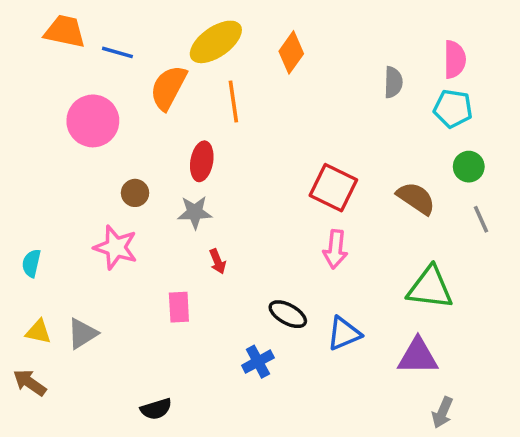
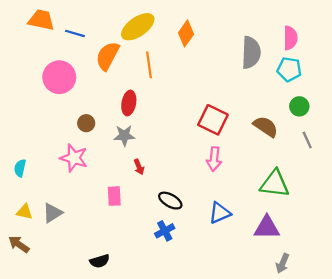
gray semicircle: (393, 82) -> (251, 53), size x1.6
black ellipse: (288, 314) -> (170, 201), moved

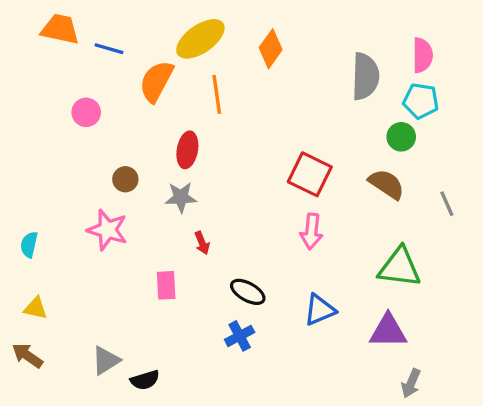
pink circle: (59, 77) -> (86, 112), size x0.6
green circle: (299, 106) -> (401, 137), moved
gray triangle: (53, 213) -> (106, 360), moved

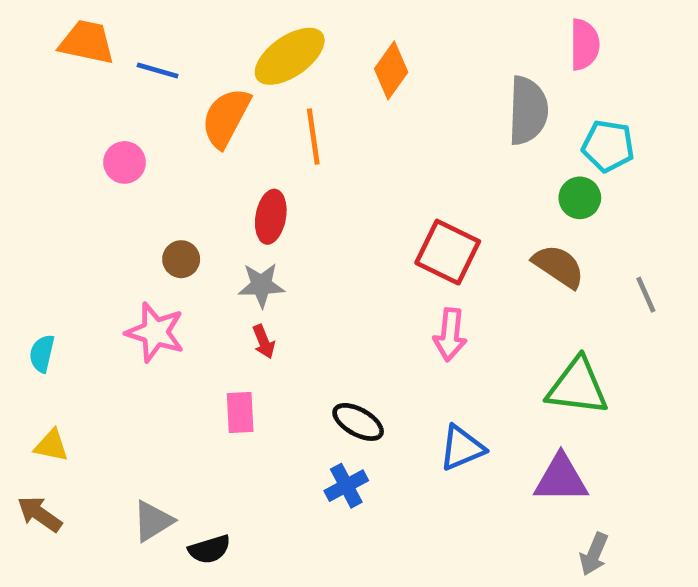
pink semicircle: (422, 55) -> (585, 45), moved
red arrow: (202, 243) -> (264, 342), moved

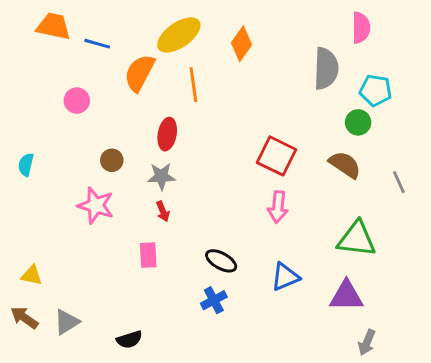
cyan semicircle: (42, 354) -> (26, 165), moved
gray triangle: (153, 521) -> (67, 322), moved

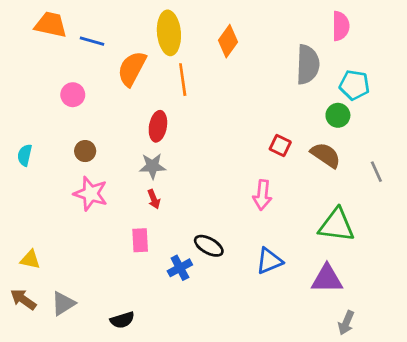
yellow ellipse: (179, 35) -> (169, 33), turned -60
red square: (276, 156) -> (280, 146), moved, size x0.6
brown circle: (112, 160) -> (85, 151), moved
blue cross: (214, 300) -> (180, 268), moved

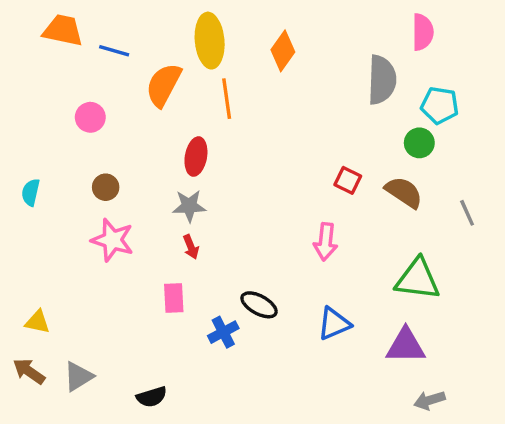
gray arrow: (346, 323) -> (430, 400), turned 50

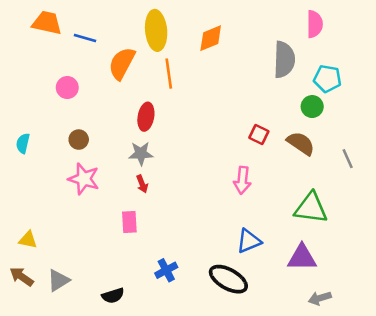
orange diamond: (283, 51) -> (211, 38), turned 32
black ellipse: (259, 305) -> (228, 279), moved, size x1.4
blue cross: (223, 332) -> (166, 270), moved

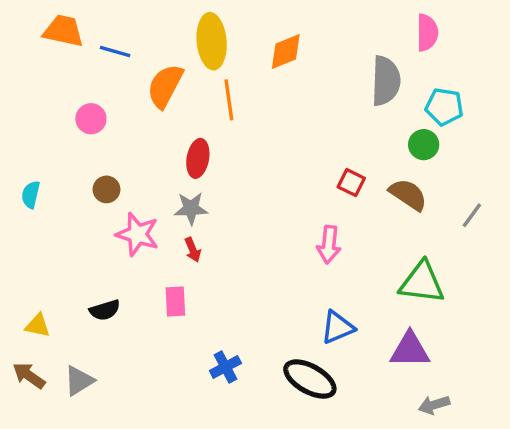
gray line: (348, 159) -> (472, 215), turned 60
pink star: (84, 179) -> (138, 234), moved
black semicircle: (113, 296) -> (105, 310), moved

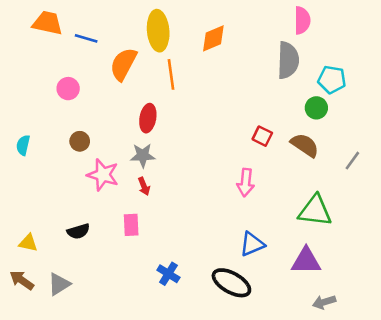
pink semicircle: (427, 33) -> (302, 20), moved
blue cross: (225, 367) -> (168, 274), turned -30

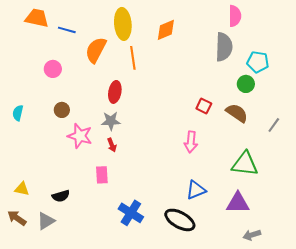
black semicircle: (78, 231) -> (61, 196), moved
blue cross: (168, 274) -> (131, 213), size x1.4

